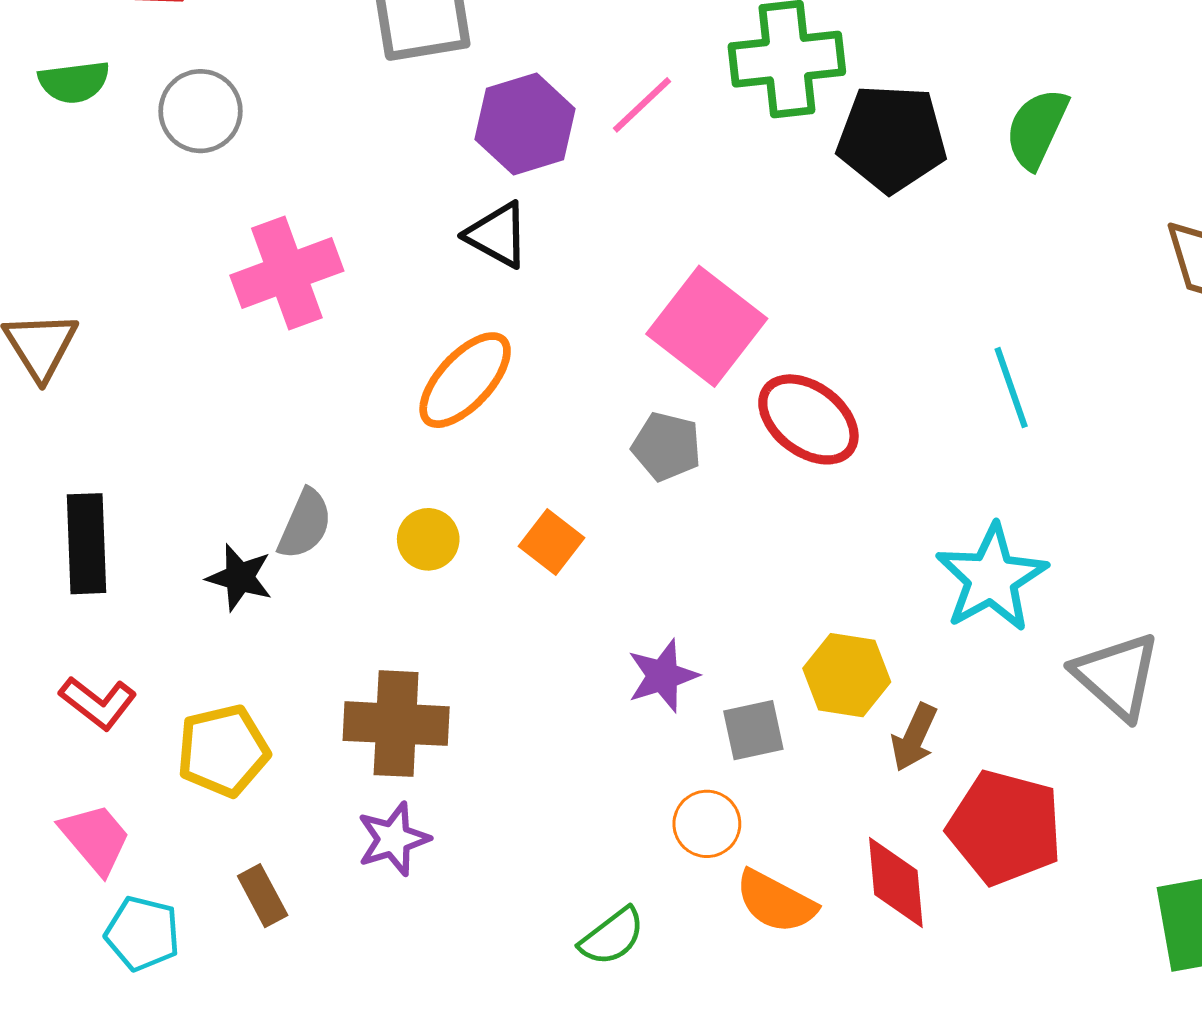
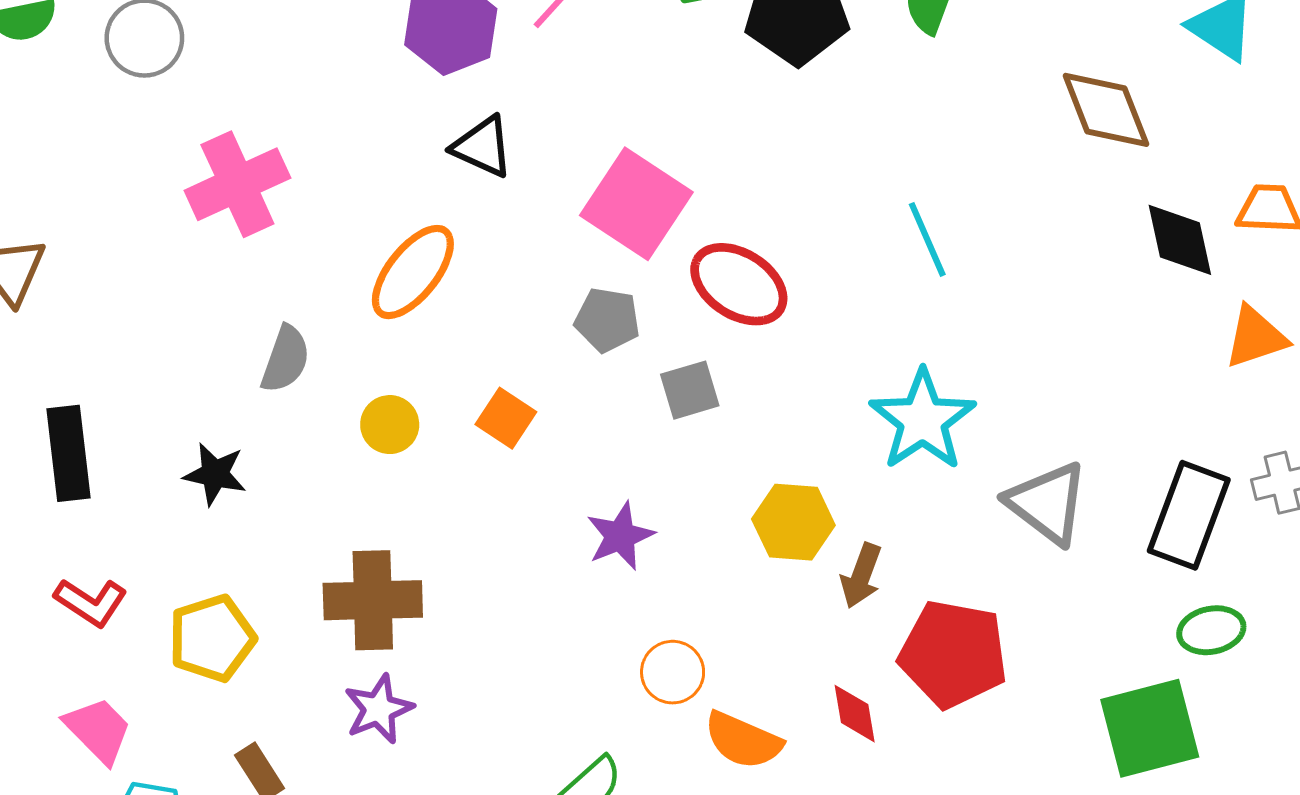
black triangle: (497, 235) -> (483, 147), moved
gray semicircle: (305, 524) -> (285, 359), moved
gray square: (753, 730) -> (690, 390), moved
red diamond: (896, 882) -> (855, 714), size x0.7

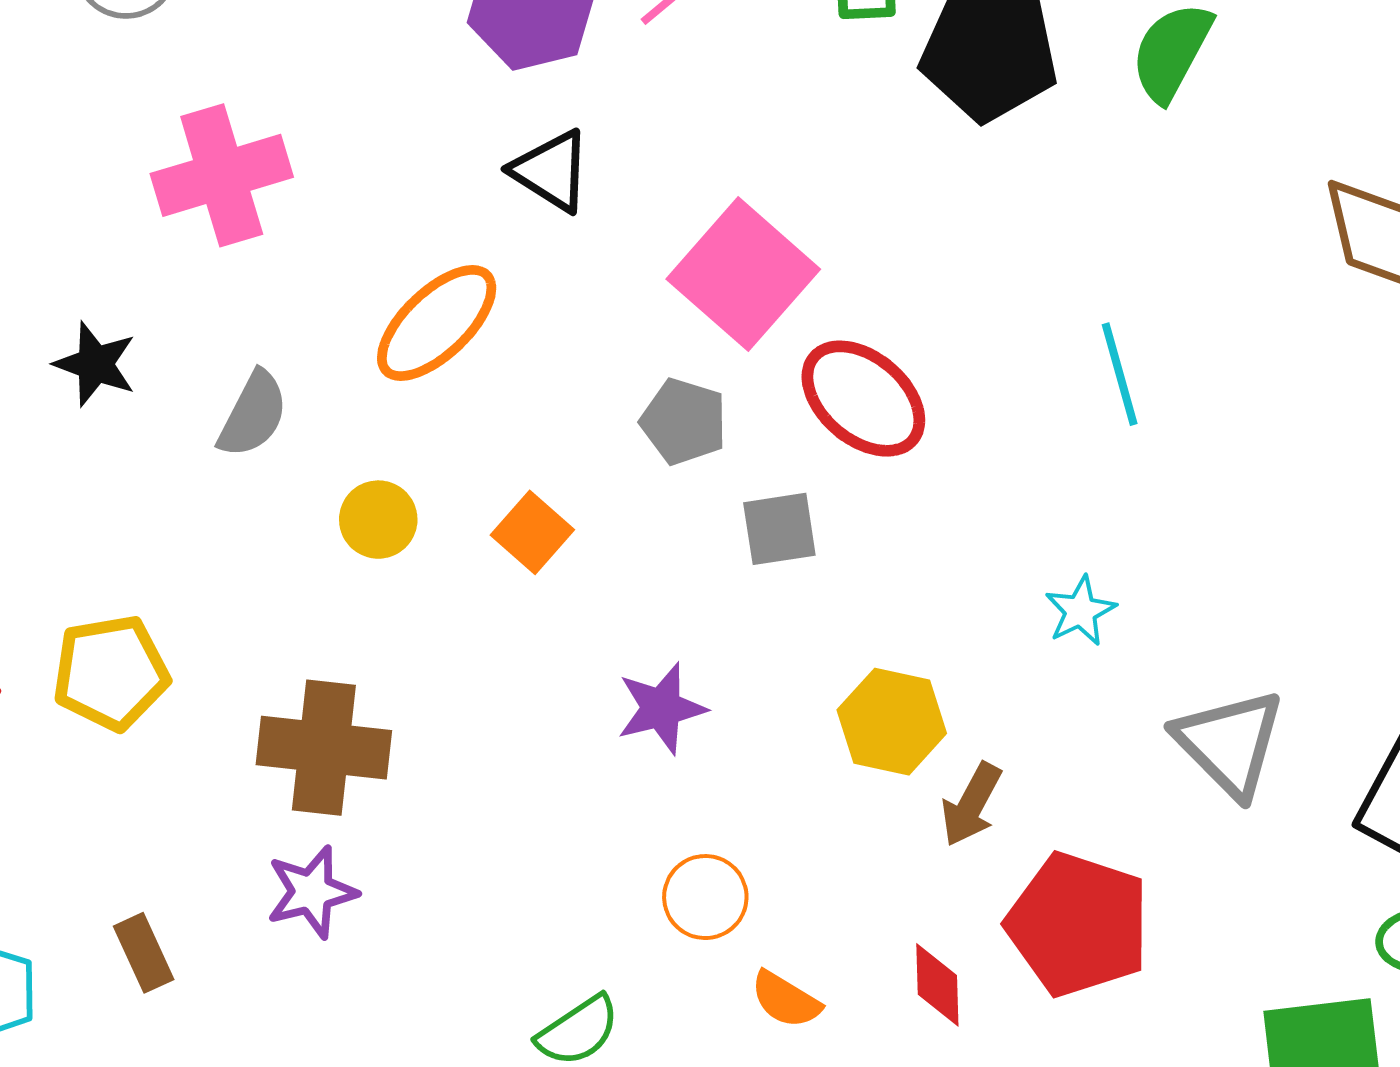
cyan star: (923, 420) -> (1080, 611), size x0.5
black star: (215, 474) -> (95, 364), moved
yellow pentagon: (212, 638) -> (111, 673), moved
orange semicircle: (743, 740) -> (786, 1000), size x0.7

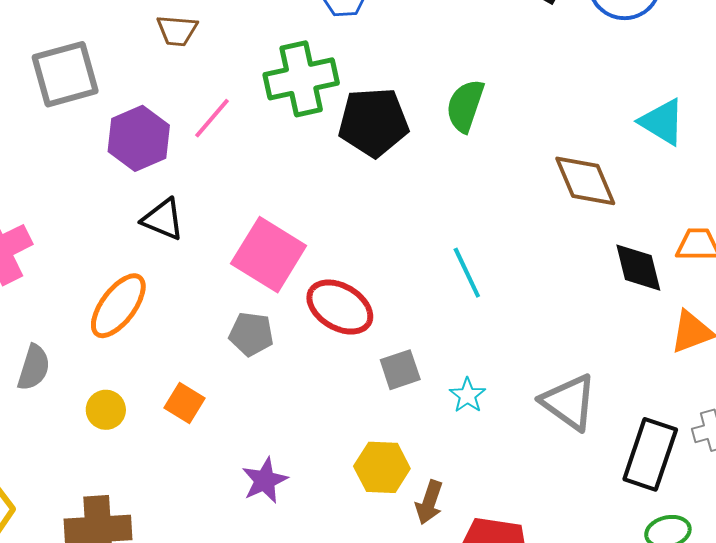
gray square: (779, 529) -> (400, 370), moved
gray triangle: (1230, 743) -> (569, 402), moved

